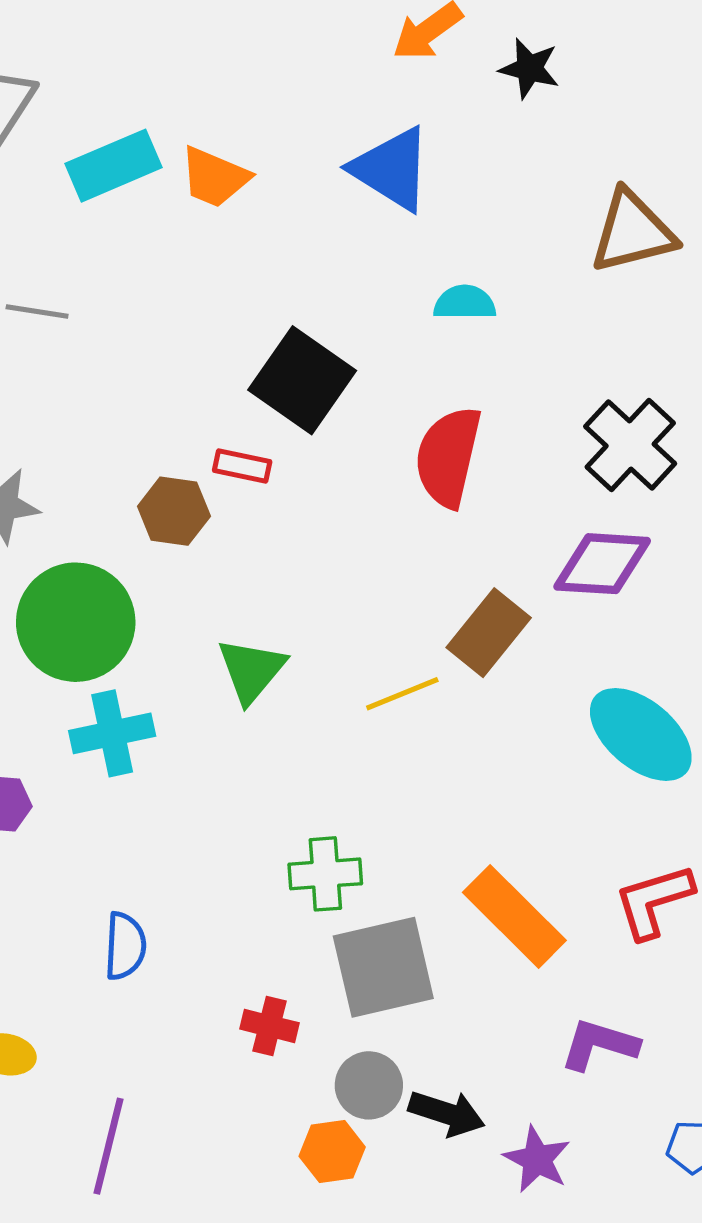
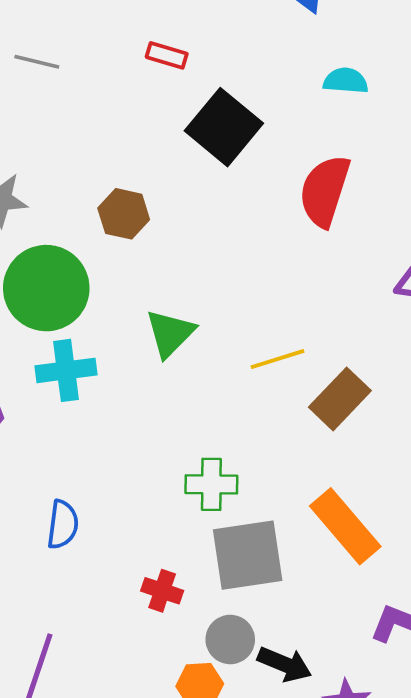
red rectangle: (242, 466) -> (167, 55), moved
brown rectangle: (489, 633) -> (340, 399), moved

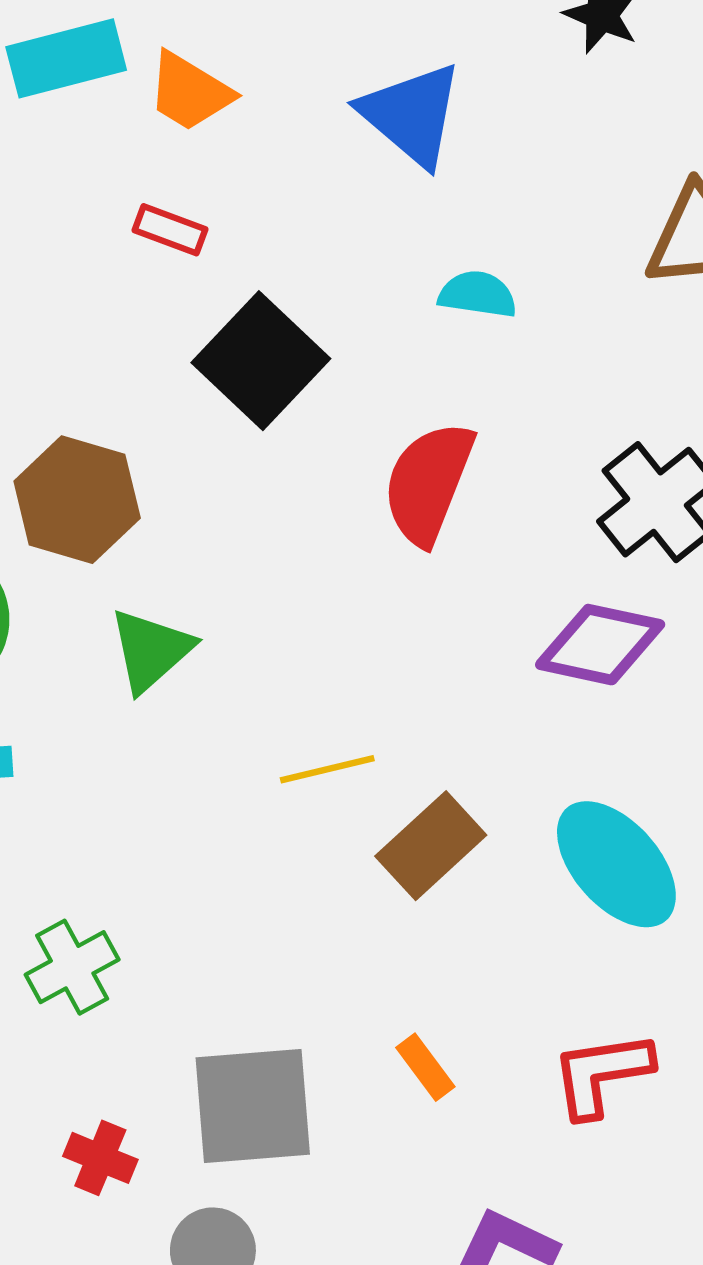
brown hexagon: (124, 214) -> (77, 500), size x1.4
green triangle: (170, 333) -> (151, 650), moved
green cross: (211, 484) -> (72, 967), moved, turned -33
orange rectangle: (345, 526) -> (425, 1067), size x0.5

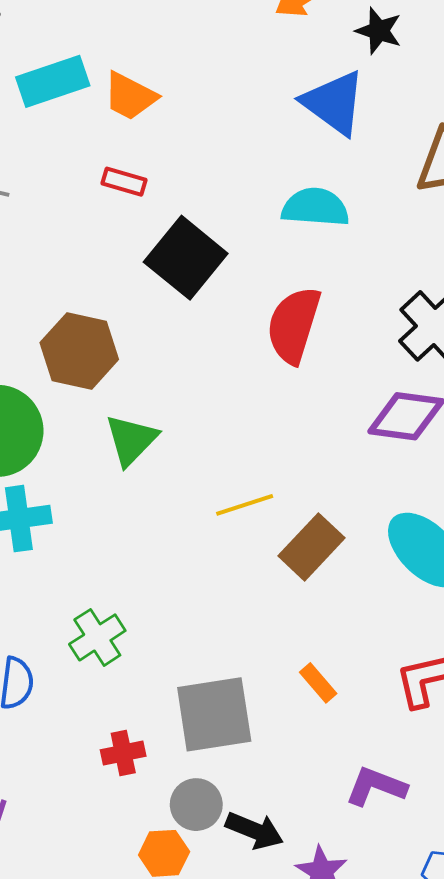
blue triangle: (411, 114) -> (334, 103), moved
cyan semicircle: (478, 294) -> (315, 207), size x1.4
red cross: (100, 1158) -> (123, 753), turned -30

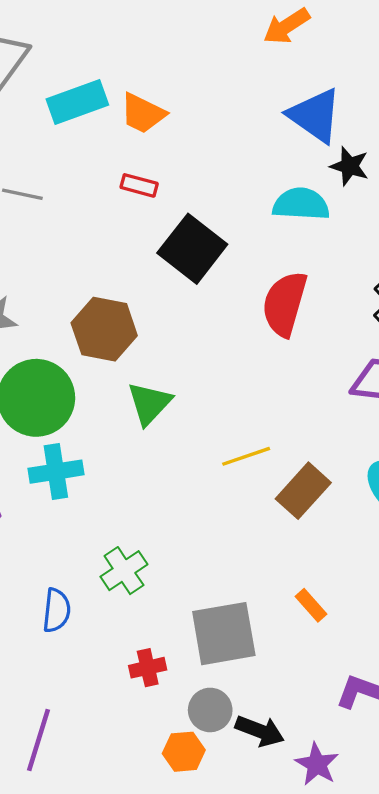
black star: (379, 31) -> (349, 166), moved

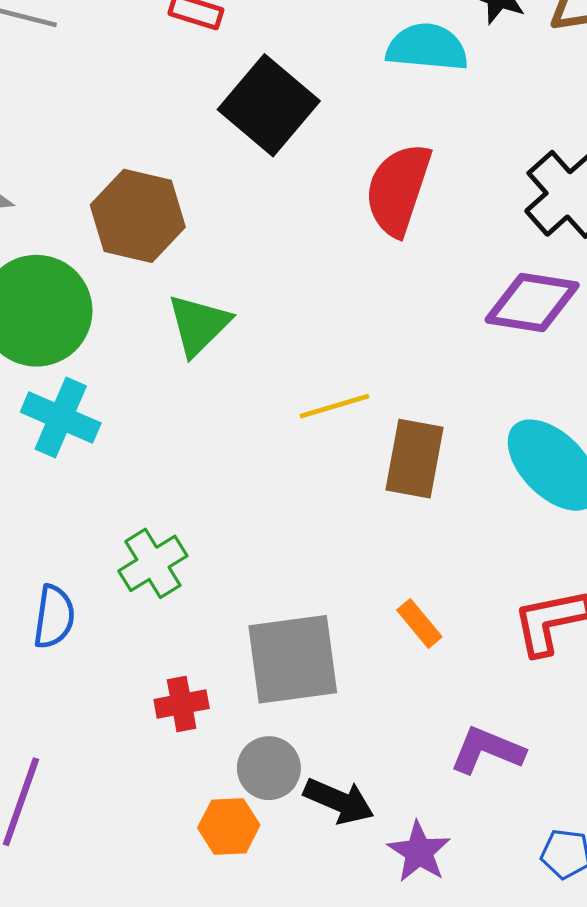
cyan cross: (56, 472) -> (61, 417), turned 30
brown rectangle: (303, 491) -> (415, 459), turned -34

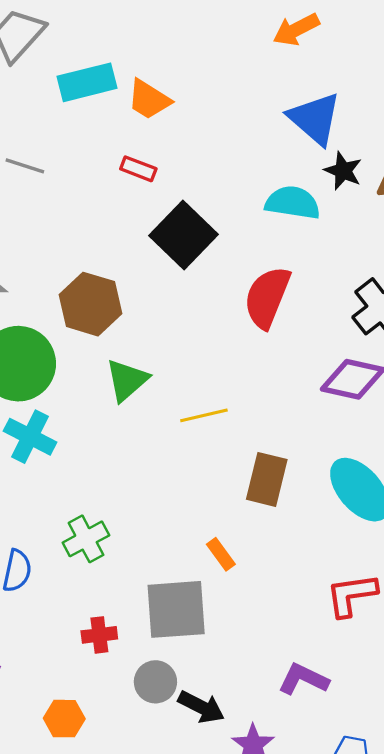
yellow line: (334, 406) -> (204, 415), moved
orange rectangle: (419, 623) -> (221, 554), moved
orange hexagon: (229, 826) -> (64, 719), moved

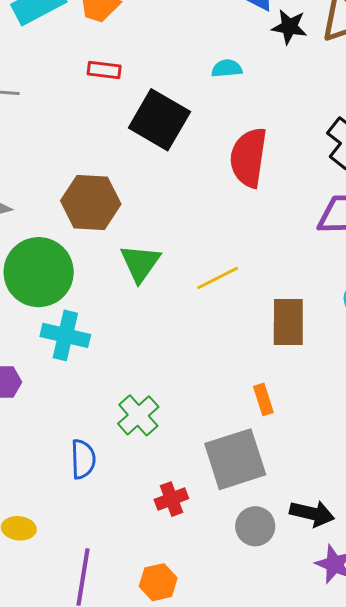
cyan semicircle: (293, 203) -> (227, 68), moved, size x0.6
orange rectangle: (221, 554) -> (263, 399), turned 32
gray circle: (155, 682) -> (255, 526), moved
black arrow: (201, 707) -> (312, 513), moved

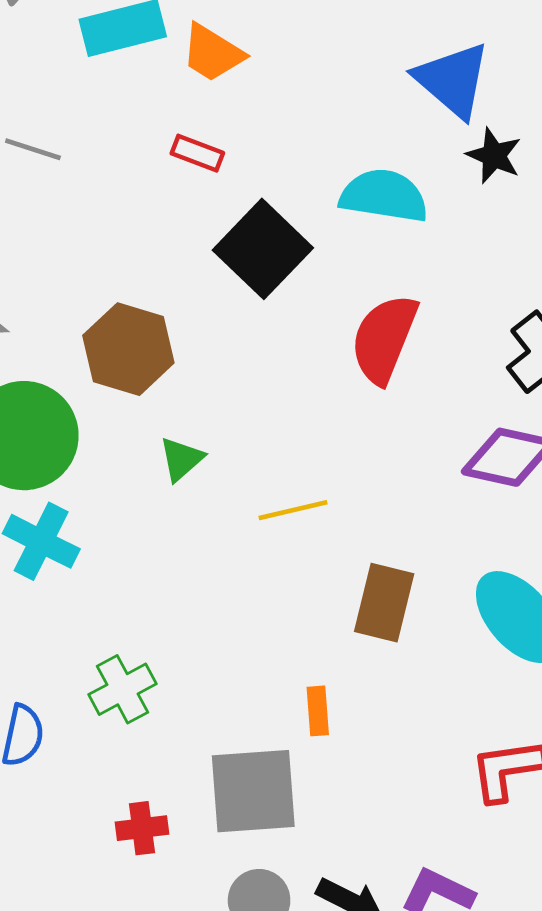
cyan semicircle: (227, 68) -> (384, 196), size x1.8
green triangle: (140, 263) -> (181, 459), size x0.7

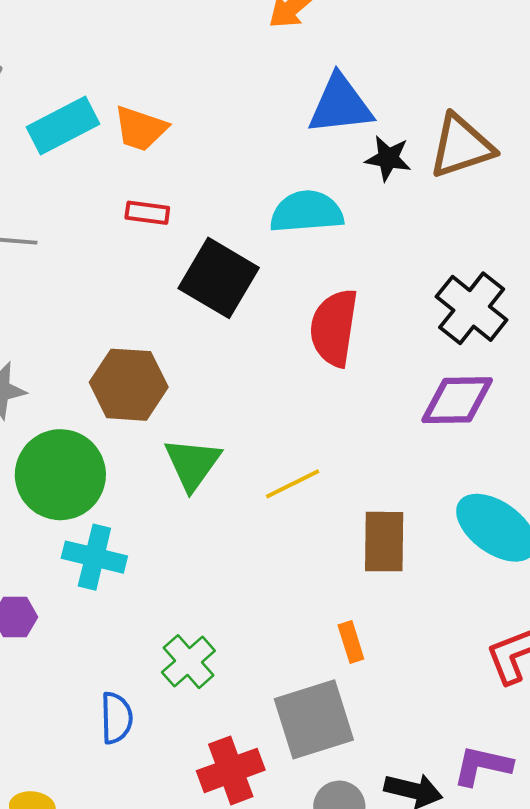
blue triangle: (453, 80) -> (340, 105), turned -34
green triangle: (181, 459) -> (192, 464), size x1.5
red cross: (142, 828) -> (231, 770), size x1.5

